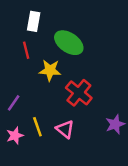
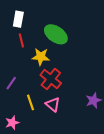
white rectangle: (34, 21) -> (18, 19), moved
red cross: (79, 93) -> (51, 79), moved
pink star: (15, 136) -> (12, 123), moved

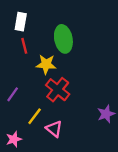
green ellipse: (56, 34) -> (63, 39), turned 45
yellow line: (30, 102) -> (35, 116), turned 56
pink triangle: (53, 104) -> (54, 129), moved

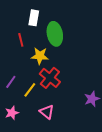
white rectangle: (21, 22) -> (34, 18), moved
yellow line: (35, 116) -> (30, 90), moved
pink star: (14, 139) -> (12, 113), moved

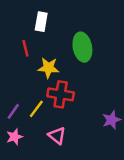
green ellipse: (55, 34) -> (82, 47), moved
red cross: (50, 78) -> (61, 94), turned -30
purple line: (11, 82) -> (13, 111), moved

